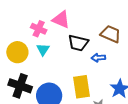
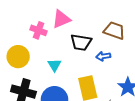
pink triangle: (61, 20) -> (61, 19), turned -42
cyan triangle: (43, 49) -> (54, 65), moved

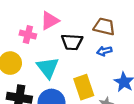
blue arrow: (103, 56) -> (104, 51), moved
cyan triangle: (54, 65) -> (48, 68), size x1.6

